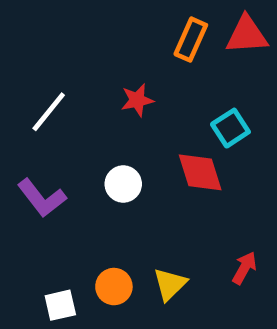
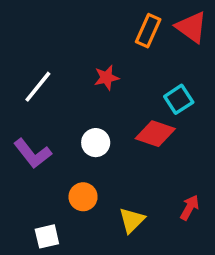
red triangle: (247, 35) -> (191, 27), turned 40
red diamond: (200, 172) -> (155, 134), turned -54
orange circle: (114, 287) -> (83, 197), moved

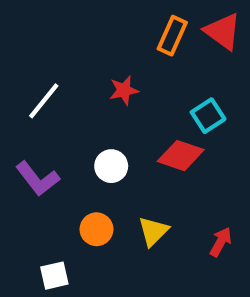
yellow triangle: (132, 220) -> (153, 231), moved

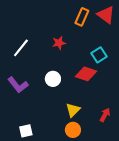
orange circle: (96, 229) -> (73, 130), moved

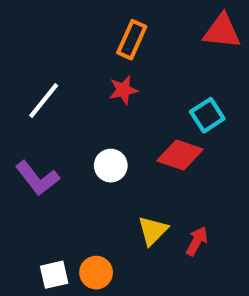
red triangle: (106, 15) -> (222, 31), turned -30
orange rectangle: (82, 17) -> (132, 40), moved
red arrow: (105, 115) -> (197, 241), moved
orange circle: (73, 130) -> (96, 273), moved

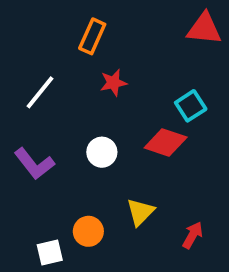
orange rectangle: (132, 40) -> (92, 36), moved
red arrow: (197, 241) -> (193, 235), moved
orange circle: (96, 273) -> (88, 231), moved

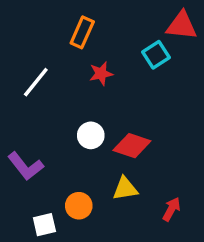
cyan square: (191, 106) -> (156, 55), moved
red diamond: (166, 143) -> (132, 146), moved
purple L-shape: (34, 164) -> (26, 166), moved
yellow triangle: (140, 212) -> (125, 189), turned 36

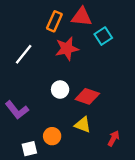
red triangle: (182, 26) -> (82, 17), moved
red star: (101, 74) -> (67, 49), size x1.5
yellow triangle: (125, 189) -> (83, 125), turned 30

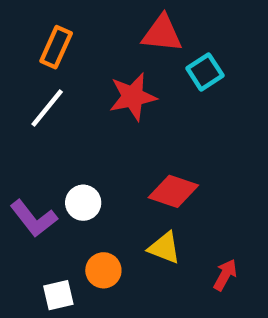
orange rectangle: (54, 21) -> (56, 47), moved
white circle: (60, 90) -> (83, 203), moved

